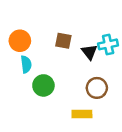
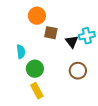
orange circle: (20, 41) -> (37, 16), moved
yellow rectangle: (82, 114) -> (37, 91), moved, turned 63

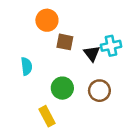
green circle: (35, 69) -> (62, 88), moved

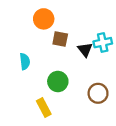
brown circle: (99, 91) -> (98, 93), moved

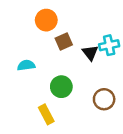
brown square: (60, 39) -> (64, 41), turned -35
cyan semicircle: (25, 61) -> (26, 65), turned -91

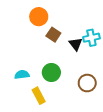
brown square: (64, 41) -> (53, 35), turned -32
cyan semicircle: (26, 65) -> (22, 75), moved

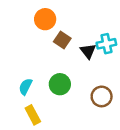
cyan semicircle: (22, 75) -> (25, 87), turned -56
yellow rectangle: (39, 96) -> (33, 115), moved

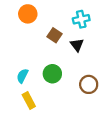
orange circle: (45, 19) -> (28, 14), moved
cyan cross: (106, 44) -> (81, 19), moved

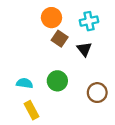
orange circle: (28, 14) -> (51, 18), moved
cyan semicircle: (22, 76) -> (25, 83), turned 72

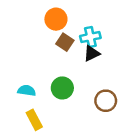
cyan cross: (89, 21) -> (90, 37), moved
black triangle: (84, 49) -> (92, 54), turned 42

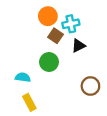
cyan cross: (90, 37) -> (71, 24), moved
green circle: (62, 88) -> (49, 62), moved

